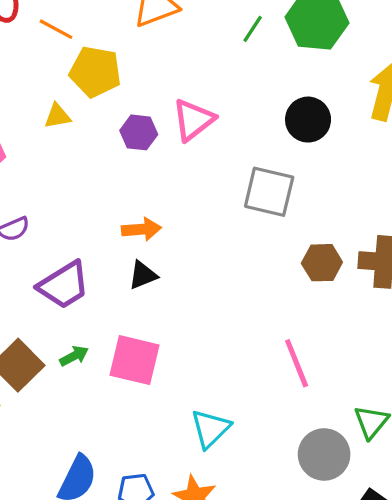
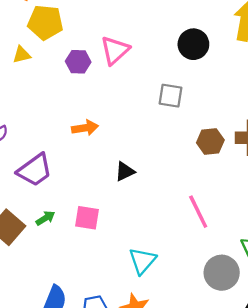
gray square: (269, 192) -> (170, 96), size x0.7
black triangle: (143, 275) -> (125, 171), moved
pink square: (135, 360) -> (87, 218), size x0.7

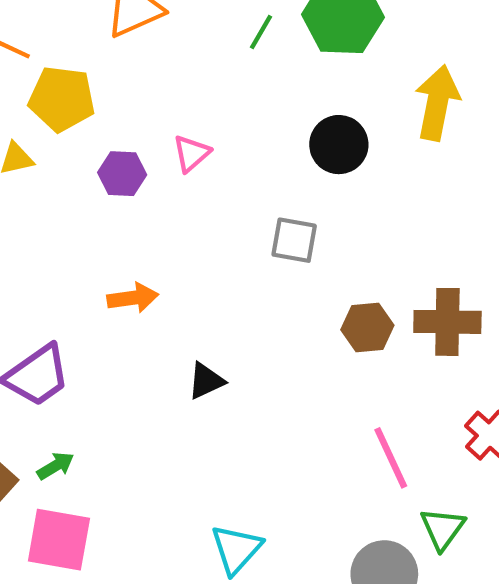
pink triangle: (115, 50) -> (191, 153), size x0.7
pink line: (198, 212) -> (391, 458), moved
pink square: (87, 218) -> (59, 540), moved, size x1.4

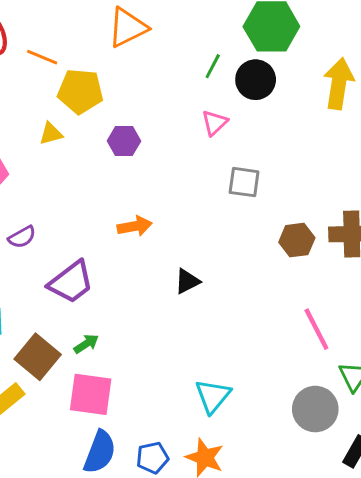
green line: (261, 32) -> (213, 66), moved
black circle: (339, 145) -> (256, 80), moved
pink triangle: (191, 153) -> (214, 123), moved

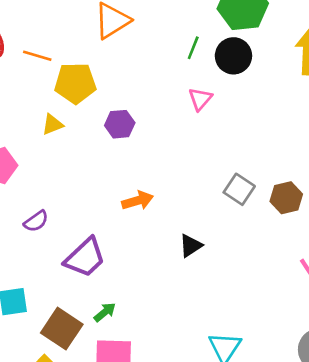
gray square: (244, 182) -> (239, 189), moved, turned 32

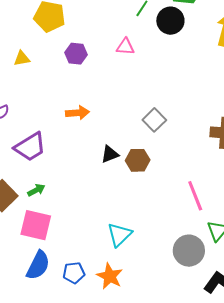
pink triangle: (200, 99) -> (125, 47), moved, turned 42
yellow triangle: (53, 124) -> (22, 58), moved
brown hexagon: (286, 198) -> (138, 160), moved

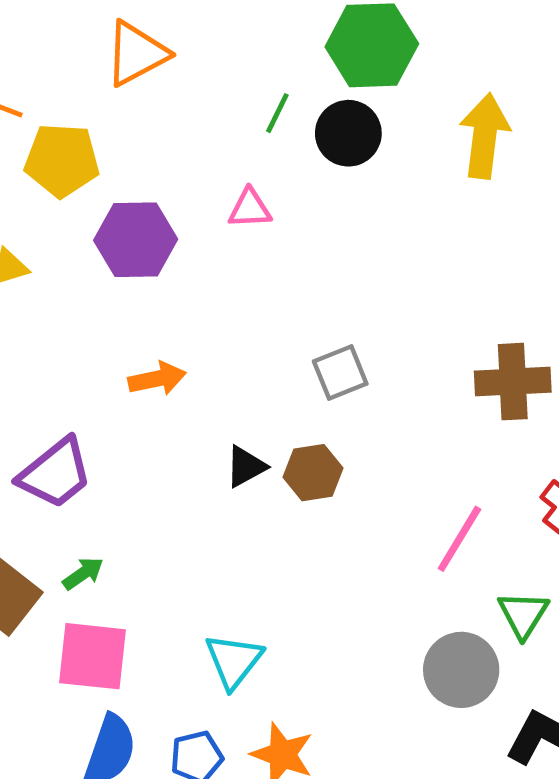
purple hexagon: (76, 54) -> (136, 240), size x1.5
gray square: (154, 120) -> (340, 373), turned 30
pink line: (195, 196) -> (459, 539), turned 60
cyan triangle: (119, 235) -> (234, 661), moved

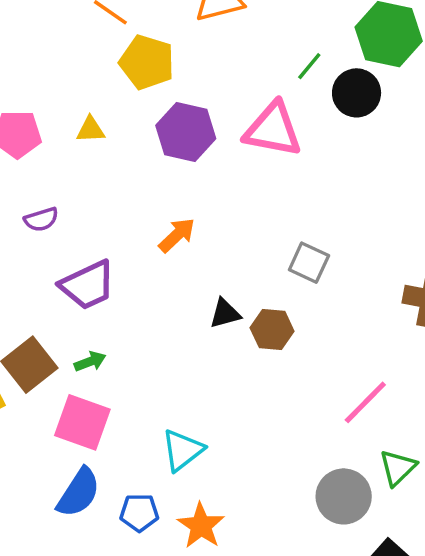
pink triangle: (250, 208) -> (273, 130), size x1.8
gray square: (340, 373) -> (309, 263), turned 33
orange arrow: (157, 379) -> (177, 235), turned -45

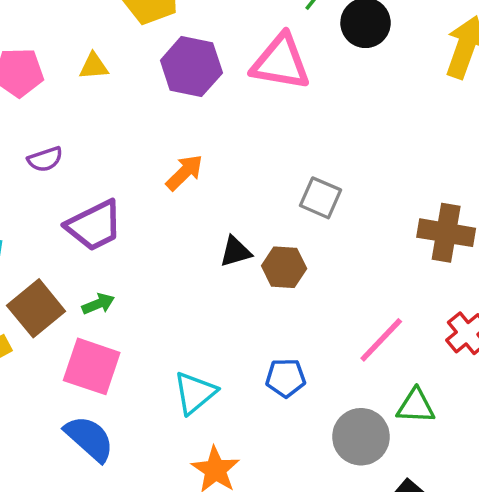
green triangle: (398, 468) -> (416, 406), turned 48
blue semicircle: (79, 493) -> (89, 438), turned -80
blue pentagon: (139, 513) -> (286, 378), moved

